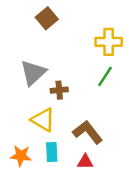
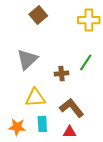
yellow cross: (109, 42) -> (89, 20), moved
brown cross: (59, 90) -> (62, 74), moved
yellow triangle: (43, 120) -> (35, 98), turned -35

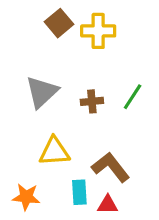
yellow cross: (89, 20) -> (98, 31), moved
brown cross: (62, 74) -> (92, 101), moved
cyan rectangle: (42, 124) -> (79, 192), moved

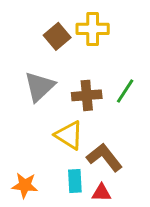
brown square: (59, 23) -> (57, 36), moved
brown cross: (92, 101) -> (87, 95), size x1.4
yellow triangle: (54, 151) -> (69, 135), moved, turned 36

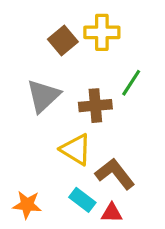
green line: (125, 91) -> (131, 83), moved
cyan rectangle: (75, 181) -> (82, 200), turned -50

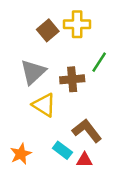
yellow triangle: (76, 149) -> (44, 105), moved
orange star: (27, 205) -> (21, 154), turned -30

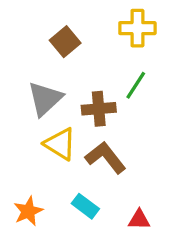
yellow cross: (77, 24) -> (137, 28), moved
brown L-shape: (87, 131) -> (106, 157), moved
red triangle: (84, 160) -> (139, 220), moved

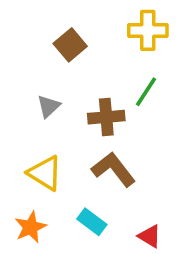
gray triangle: (45, 99) -> (49, 106), size x0.6
yellow triangle: (60, 144) -> (45, 173), moved
red triangle: (139, 220) -> (150, 236), turned 30

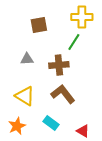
brown square: (70, 45) -> (39, 25), turned 30
green line: (146, 92) -> (74, 42), moved
gray triangle: (49, 106) -> (27, 59), turned 40

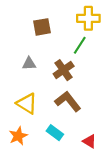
brown cross: (59, 65) -> (64, 70), turned -30

